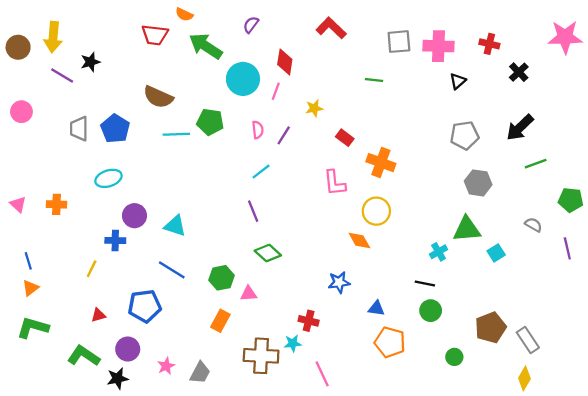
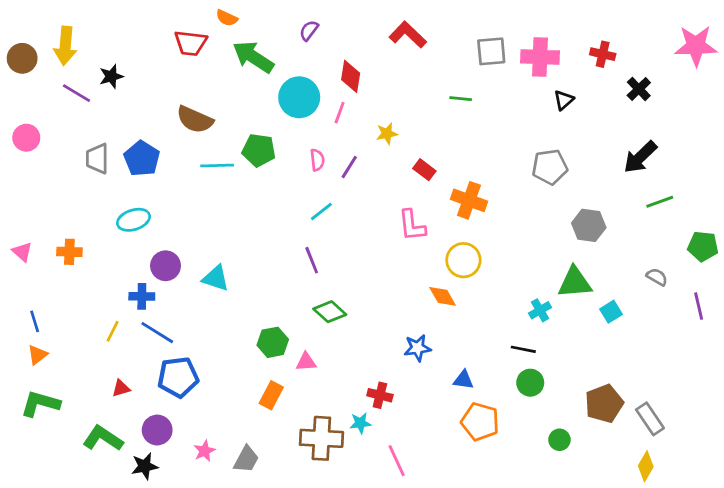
gray pentagon: (465, 135) -> (550, 167), moved
blue line: (172, 270) -> (157, 333), moved

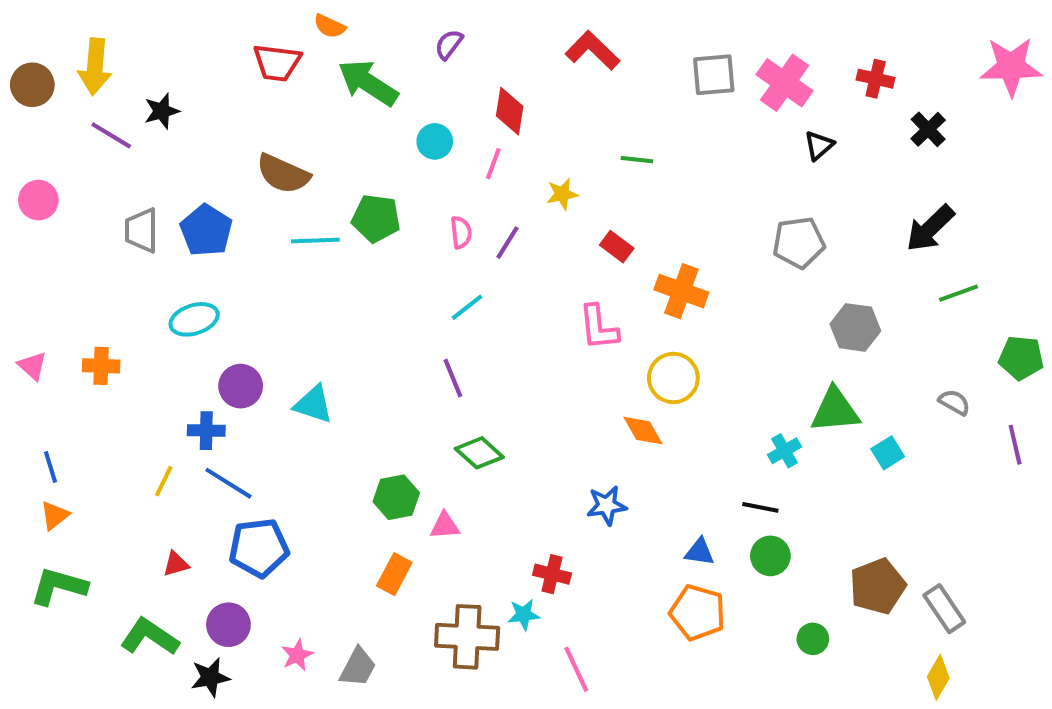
pink cross: (540, 57) -> (785, 83), turned 33
cyan circle: (299, 97) -> (435, 141), size x0.6
green line: (461, 99) -> (637, 160), moved
blue triangle: (463, 380) -> (700, 552), moved

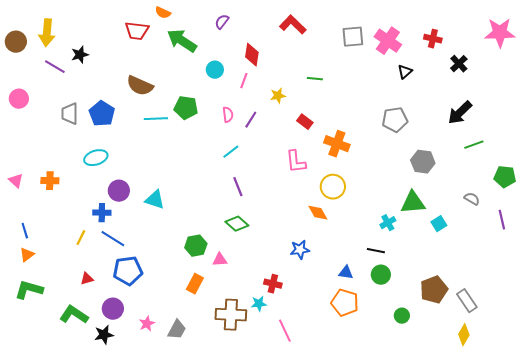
purple line: (453, 378) -> (238, 187), moved

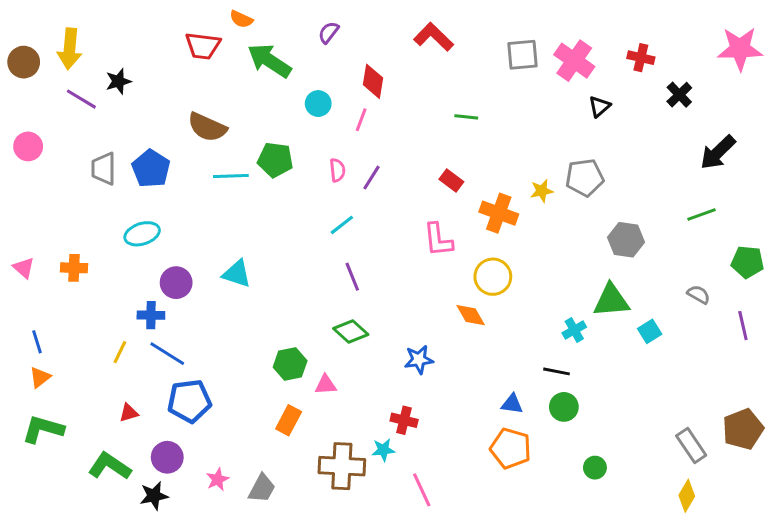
yellow star: (278, 96) -> (542, 191), moved
black arrow: (460, 113) -> (718, 152), moved
cyan triangle: (155, 200) -> (237, 274), moved
blue star: (300, 250) -> (419, 360), moved
brown pentagon: (434, 290) -> (743, 429), moved

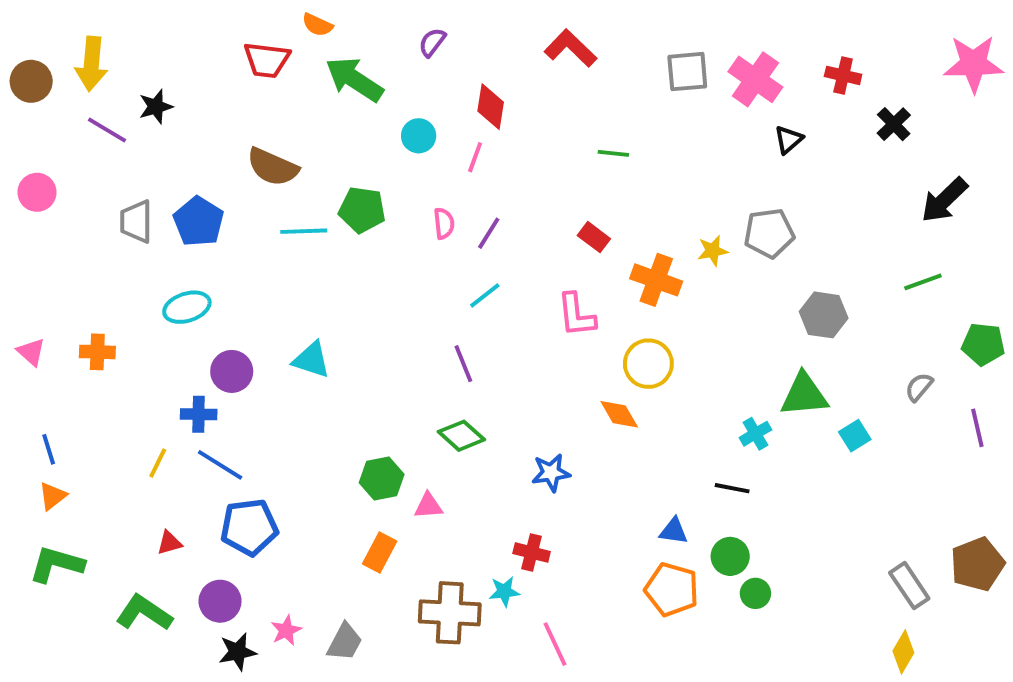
cyan line: (342, 225) -> (485, 295), moved
gray semicircle: (699, 294) -> (919, 387), turned -80
green circle: (564, 407) -> (730, 556), moved
green circle: (595, 468) -> (755, 593), moved
black star: (154, 496) -> (238, 652), moved

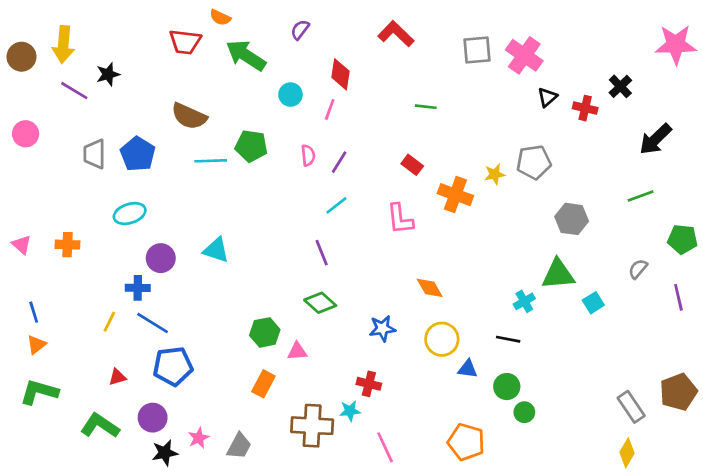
red cross: (843, 75) -> (585, 108), moved
yellow circle: (648, 364) -> (442, 339), moved
orange pentagon: (672, 589) -> (466, 442), moved

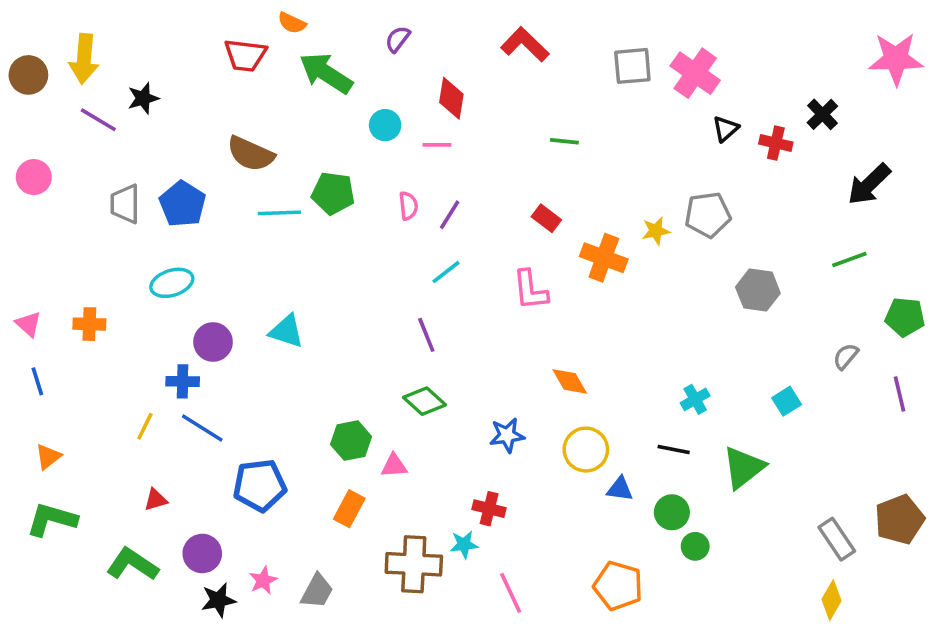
pink line: (330, 109) -> (437, 145), turned 70
green triangle: (558, 274) -> (744, 467), moved, turned -33
blue line: (34, 312) -> (37, 381), moved
blue pentagon: (173, 366) -> (260, 485), moved

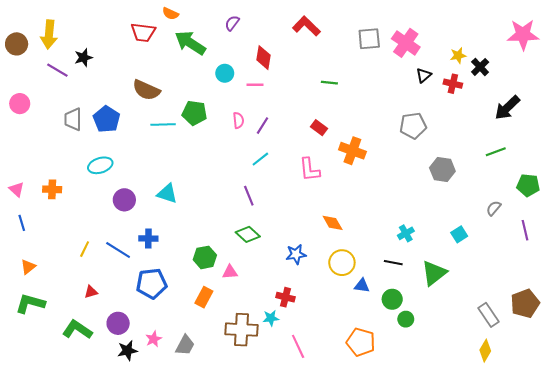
yellow star: (656, 231) -> (458, 55), moved
blue cross: (183, 381) -> (148, 239), moved

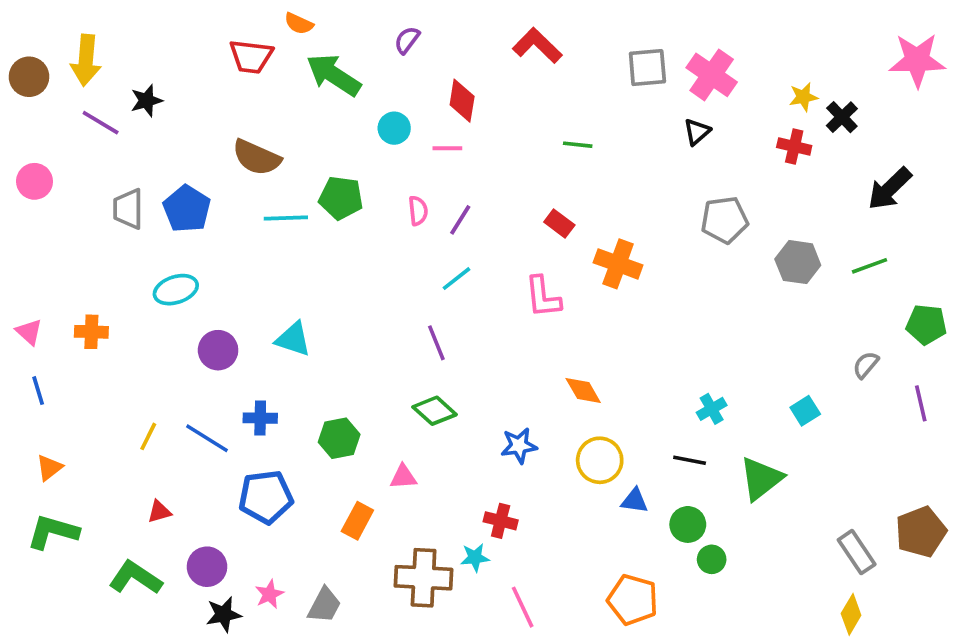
black triangle: (424, 75) -> (697, 132), moved
gray hexagon: (442, 170) -> (798, 262), moved
green hexagon: (205, 257) -> (339, 438), moved

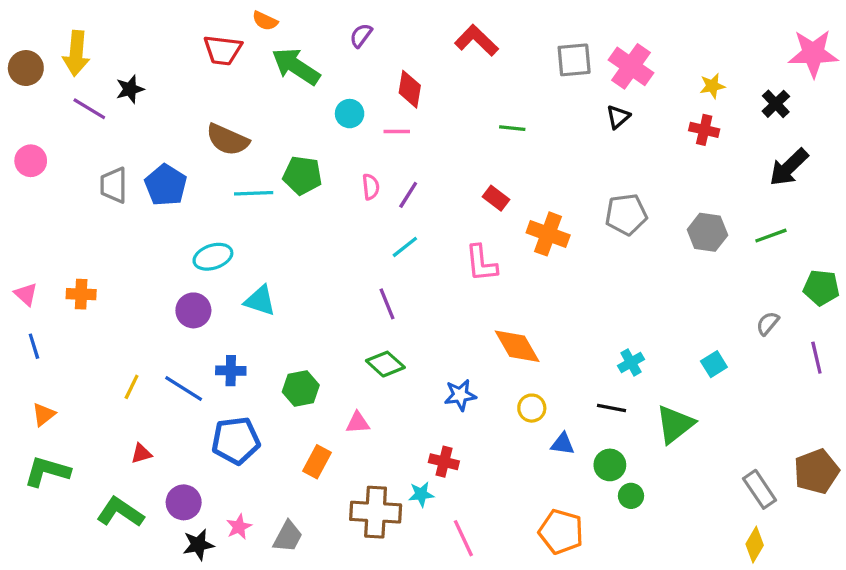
black cross: (842, 117) -> (776, 104), moved
gray pentagon: (724, 220) -> (626, 214), moved
cyan ellipse: (176, 290) -> (213, 257), moved
orange diamond: (583, 391) -> (517, 346), size x1.4
yellow circle: (600, 460) -> (532, 408), size x0.7

